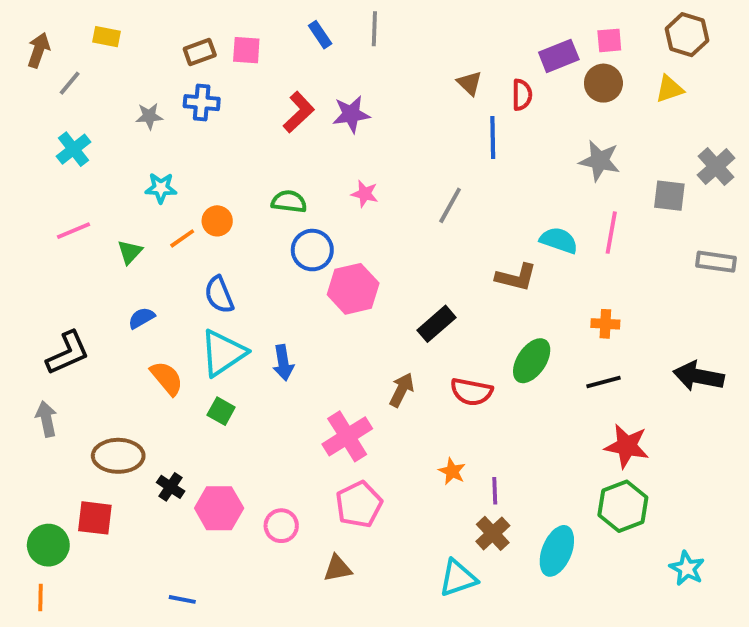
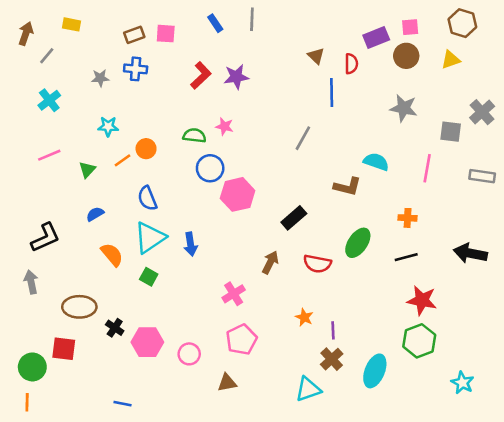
pink star: (365, 194) -> (224, 126), moved
pink line: (611, 233) -> (427, 168), moved
pink cross: (347, 436) -> (234, 294), size x0.7

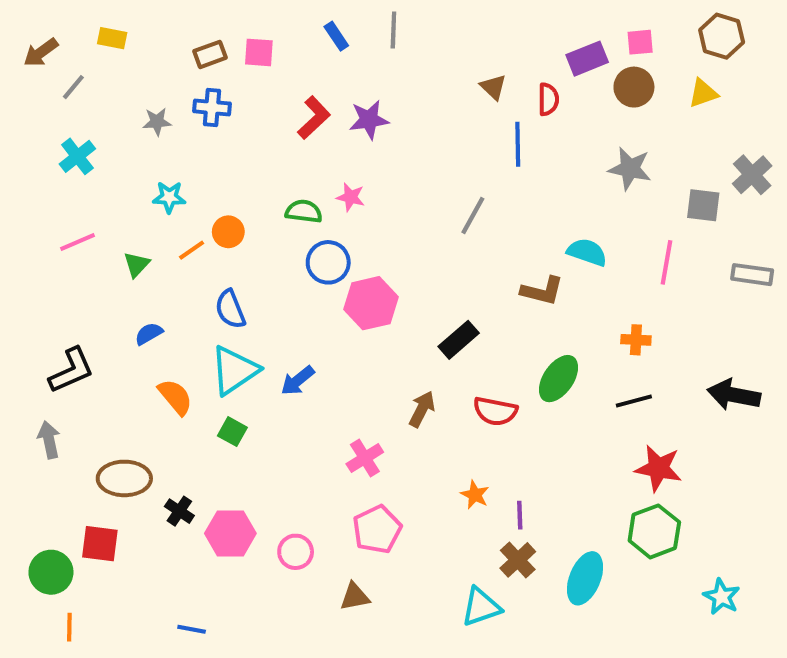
brown arrow: (26, 34) -> (41, 52), turned -145
blue arrow: (190, 244) -> (298, 381), turned 60
orange line: (27, 402) -> (69, 627), moved

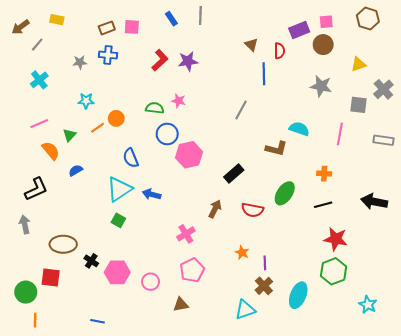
yellow triangle: (703, 93) -> (359, 64), moved
blue semicircle: (230, 309) -> (131, 158), moved
blue arrow: (298, 381) -> (152, 194), turned 54
orange semicircle: (175, 397) -> (51, 151), moved

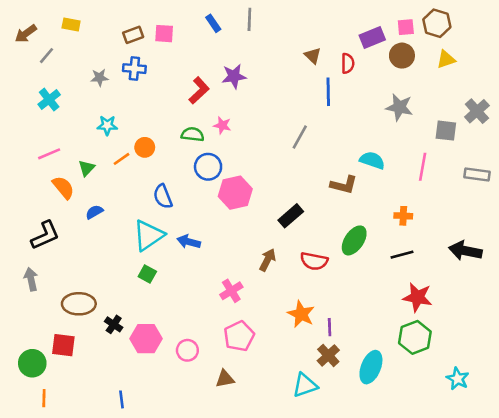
brown hexagon: (368, 19) -> (437, 23), moved
red L-shape: (160, 60) -> (199, 90), moved
yellow triangle: (359, 64) -> (446, 59), moved
orange star: (242, 253) -> (301, 314), size x1.5
blue line: (97, 321) -> (121, 399), turned 72

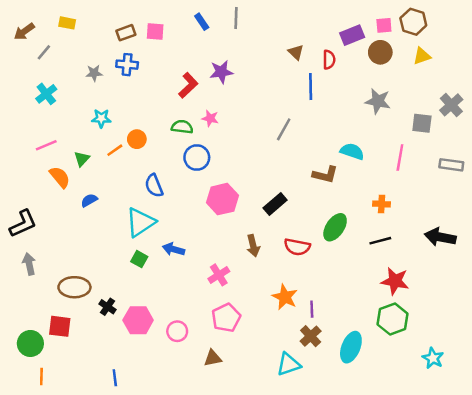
pink hexagon: (235, 193) -> (222, 199), moved
black L-shape: (45, 235) -> (23, 224), moved
blue arrow: (189, 242) -> (174, 249), moved
brown arrow: (268, 260) -> (253, 246), turned 140

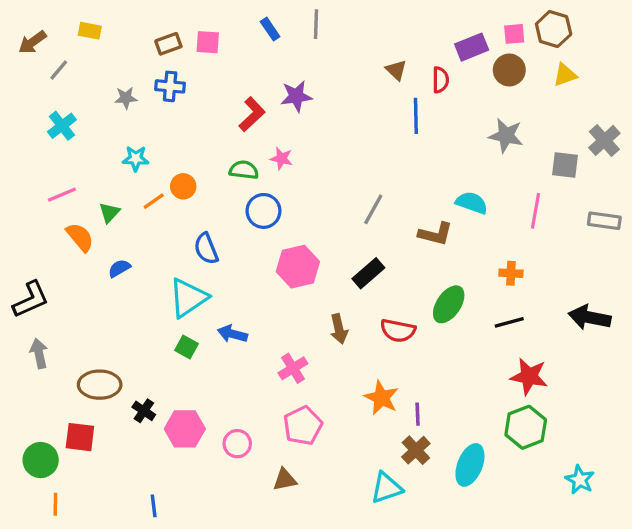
gray line: (284, 129) -> (373, 209), moved

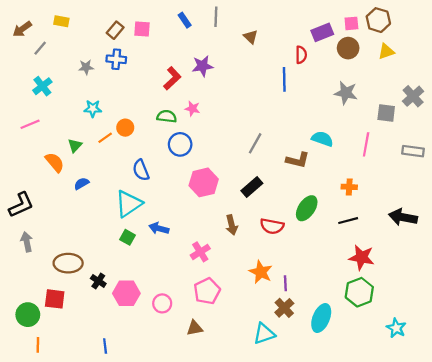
brown rectangle: (168, 44) -> (115, 30), turned -30
brown triangle: (396, 70) -> (251, 37), moved
pink line: (62, 195) -> (30, 124), moved

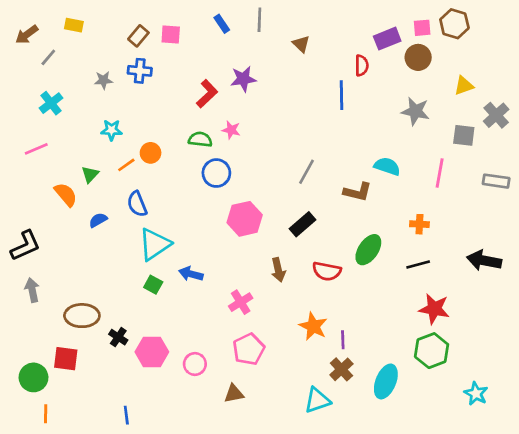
yellow triangle: (386, 51) -> (464, 86), moved
blue semicircle: (141, 170) -> (137, 204), moved

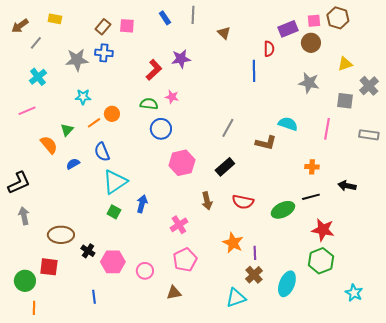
gray star: (103, 80) -> (77, 60), size x1.6
green ellipse: (368, 250) -> (283, 210), moved, turned 30
black arrow: (484, 260) -> (347, 186), moved, size x0.7
blue arrow: (191, 274) -> (142, 204), turned 90
blue line: (126, 415) -> (94, 297), moved

